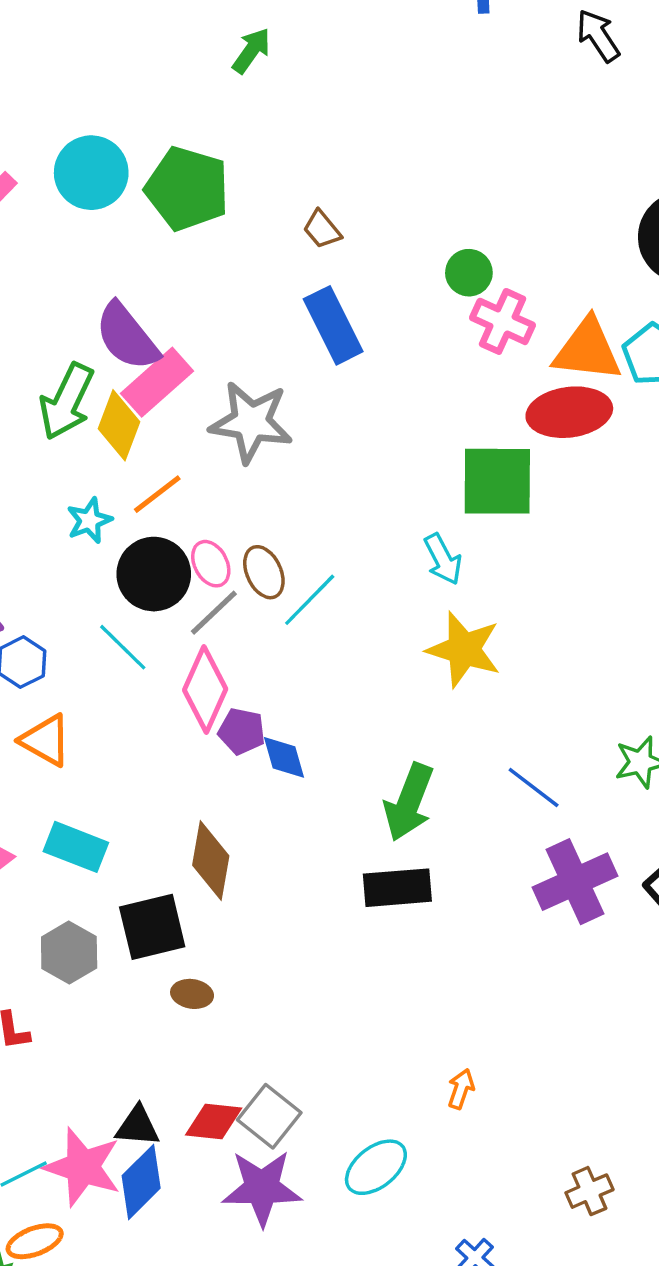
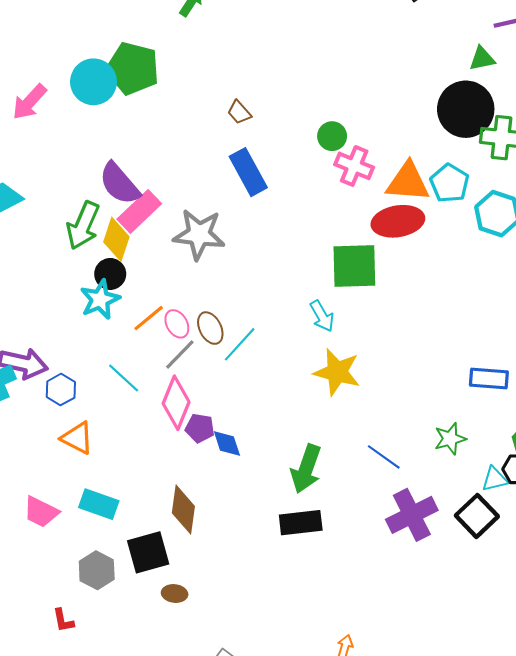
green pentagon: (187, 189) -> (133, 68), moved
orange line: (157, 494) -> (149, 318), moved
cyan star: (89, 520) -> (100, 299), size x1.4
black circle: (154, 574) -> (110, 274), moved, size x0.7

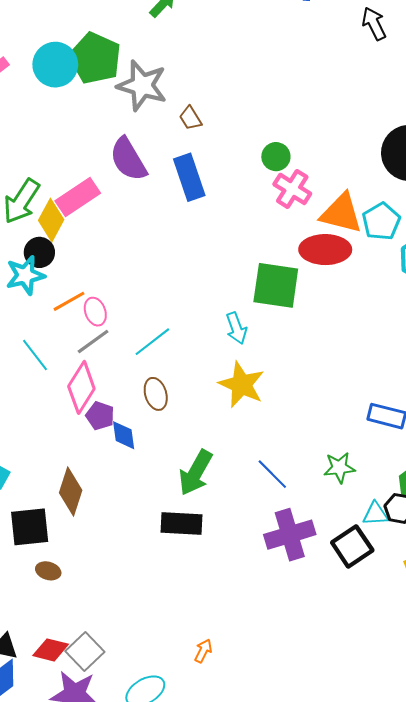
purple semicircle: (119, 184) -> (128, 159), moved
gray star: (199, 234) -> (142, 86), moved
brown ellipse: (210, 328) -> (156, 394), moved

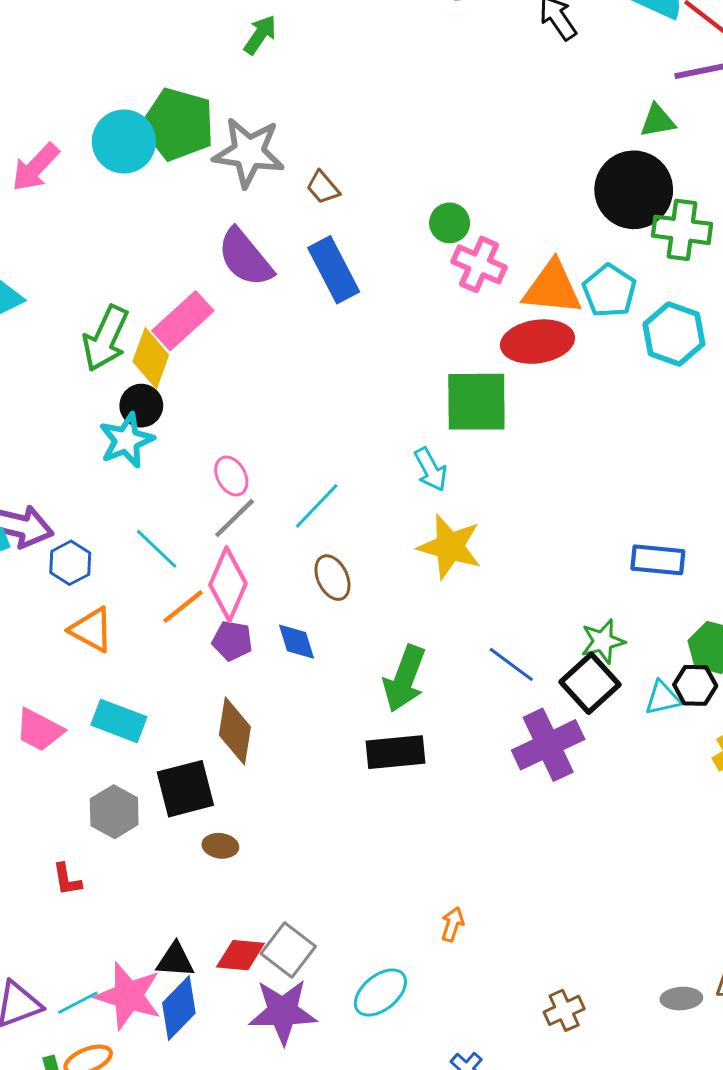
orange line: (69, 301) -> (183, 607), moved
purple pentagon: (100, 416) -> (232, 641), moved
black square: (352, 546) -> (590, 683), moved

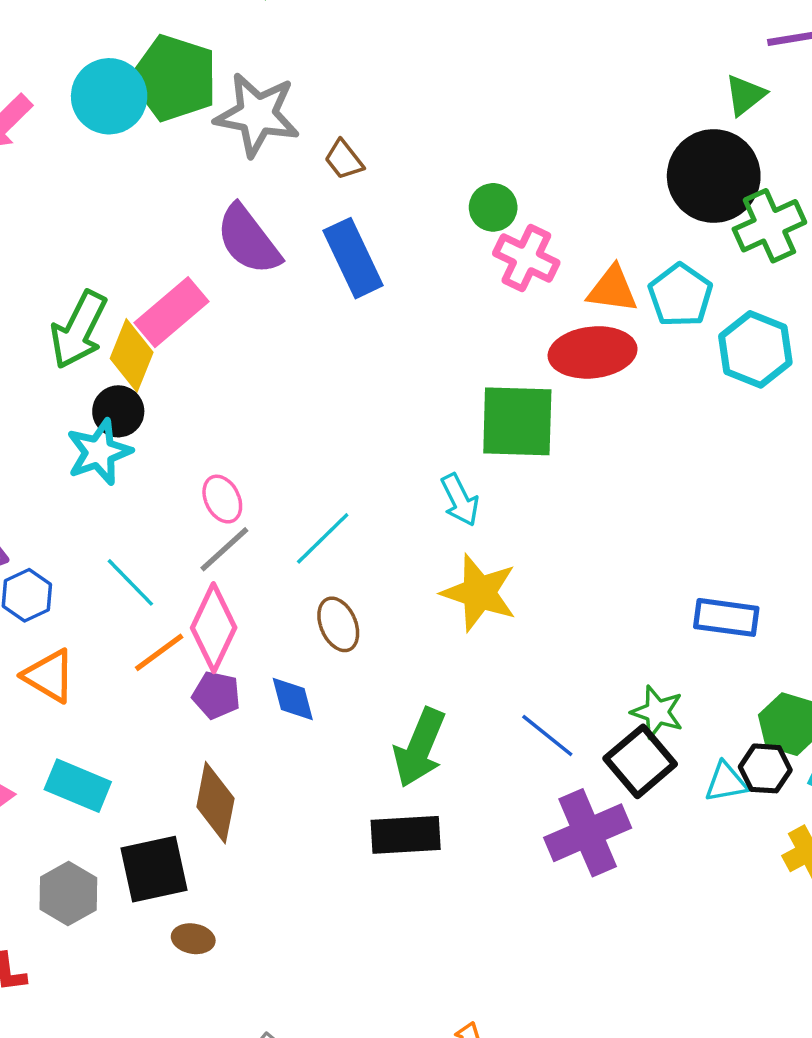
green triangle: (658, 121) -> (745, 95), turned -30
green cross: (682, 230) -> (769, 226), turned -34
orange triangle: (552, 288) -> (613, 289), size x0.7
green star: (603, 641) -> (657, 712), turned 30

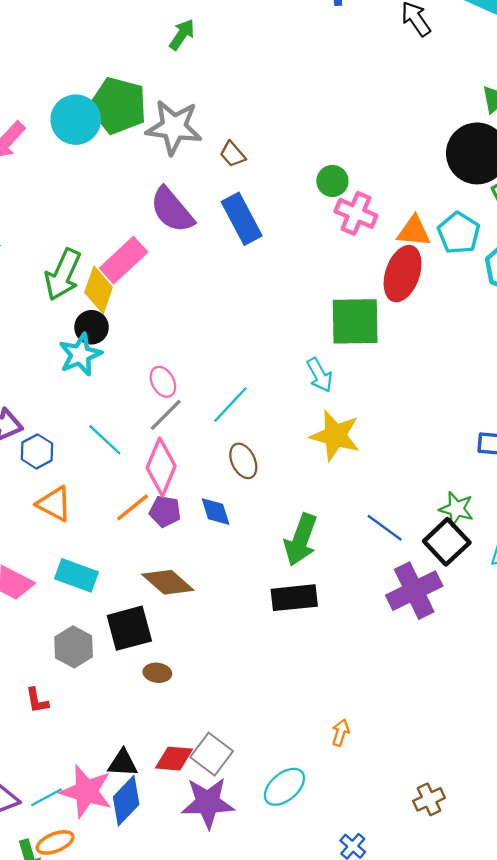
red ellipse: (593, 352) -> (403, 274), turned -62
orange line: (159, 652) -> (133, 507), moved
brown diamond: (215, 803) -> (168, 582), turned -57

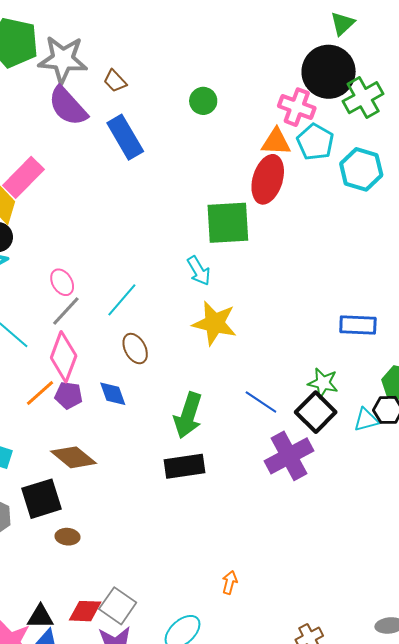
purple semicircle: (172, 210) -> (68, 106), moved
pink cross: (356, 213) -> (297, 107), moved

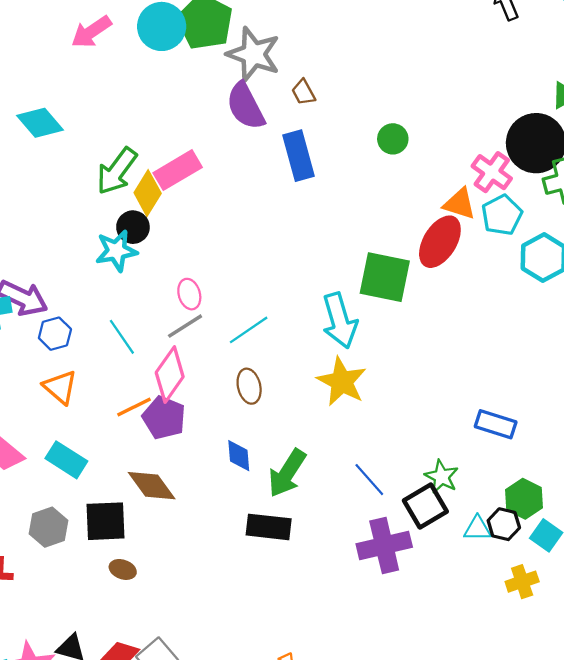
cyan arrow: (199, 271) -> (340, 321), size x1.6
blue diamond: (113, 394) -> (239, 456), moved
purple pentagon: (69, 395) -> (164, 418), size x1.4

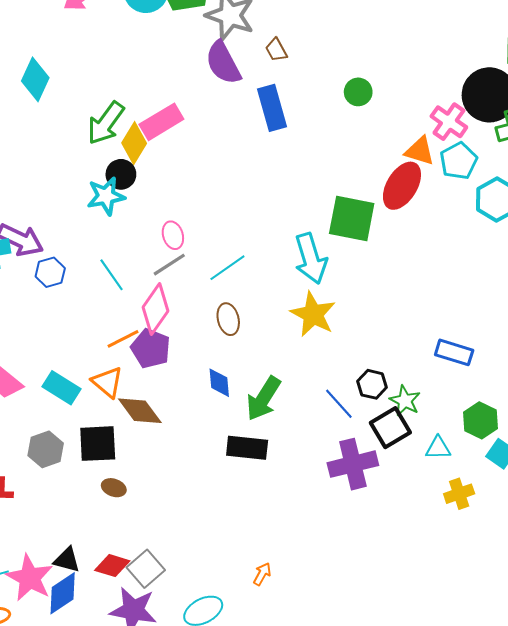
cyan diamond: (40, 123) -> (35, 79), turned 66
orange triangle: (60, 387) -> (107, 382), moved
black hexagon: (504, 524) -> (372, 384), moved
yellow cross: (522, 582) -> (459, 494), moved

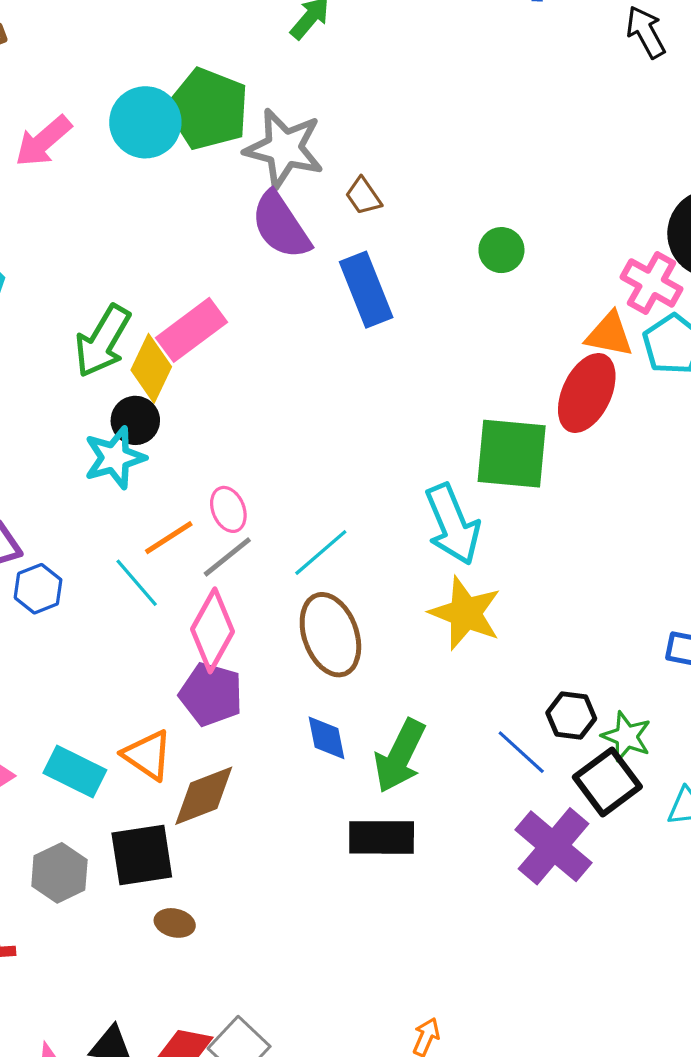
brown ellipse: (228, 319) -> (330, 635), size x1.6
orange line: (123, 339) -> (169, 538), moved
brown diamond: (140, 411) -> (204, 796), turned -69
purple cross: (353, 464) -> (553, 846), turned -30

